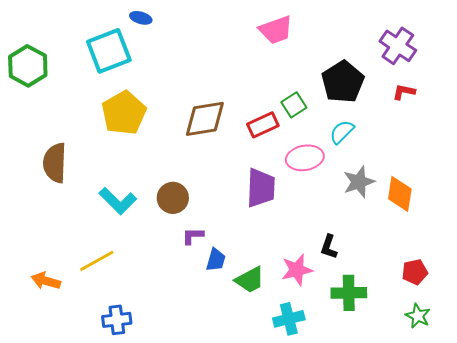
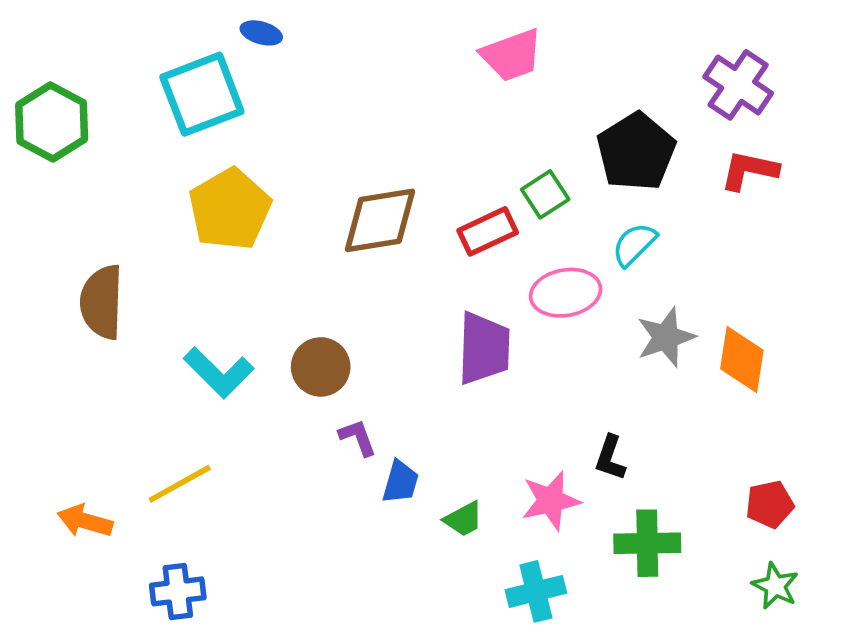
red L-shape: (404, 92) -> (749, 170), size x1.4
purple L-shape: (193, 236) -> (358, 437), turned 70
green trapezoid: (250, 280) -> (464, 519), size x0.7
blue cross: (117, 320) -> (178, 591), moved

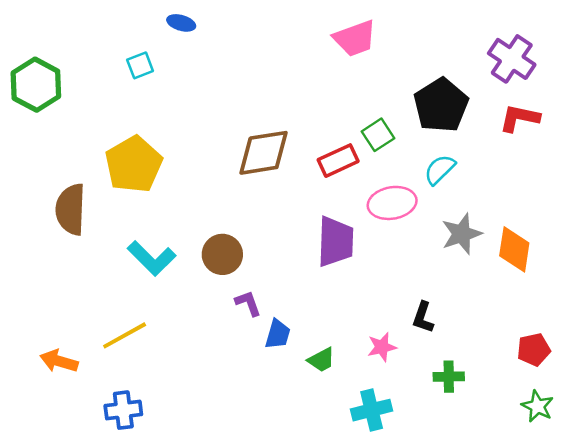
cyan square: (202, 94) -> (140, 65), size x0.5
yellow pentagon: (230, 209) -> (134, 164), moved
pink star: (551, 501) -> (382, 347), size x0.7
green cross: (647, 543) -> (449, 377), size x0.7

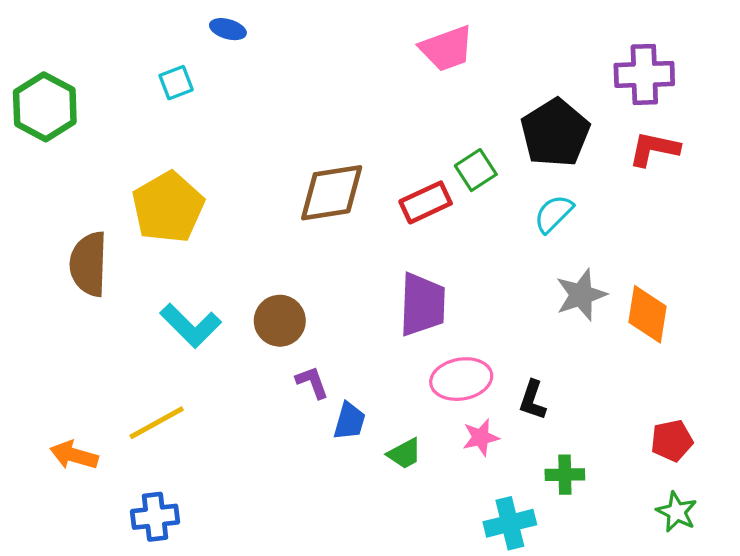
purple cross: (512, 59) -> (644, 74), turned -36
pink ellipse: (392, 203) -> (461, 379), moved
cyan cross: (372, 410) -> (510, 523), moved

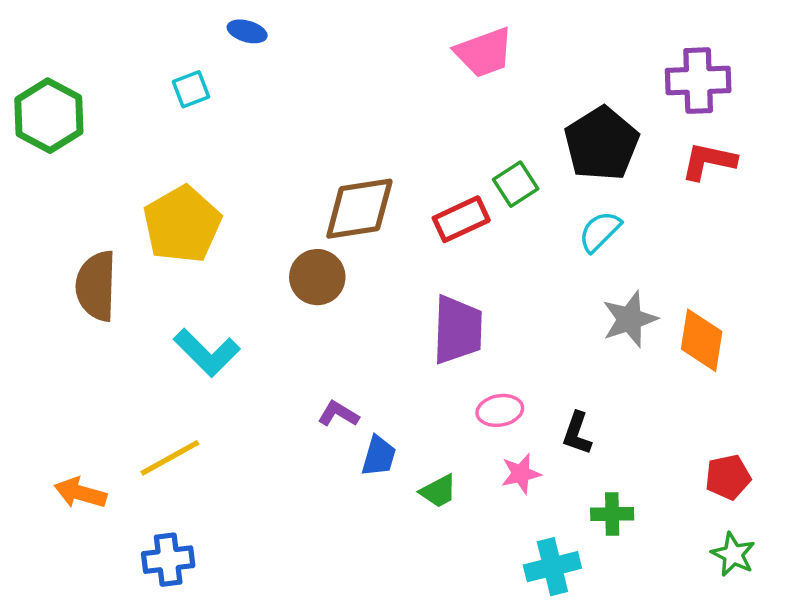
brown circle: (280, 321) -> (317, 277), moved
pink ellipse: (461, 379) -> (500, 410), size x0.7
purple L-shape: (312, 382) -> (338, 414), turned -39

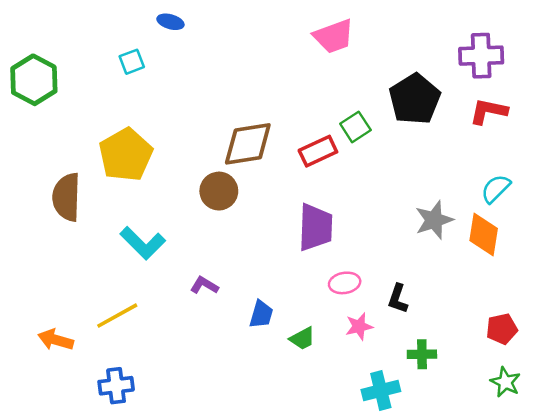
cyan semicircle: (600, 231) -> (496, 189), moved
purple L-shape: (338, 414) -> (204, 285), moved

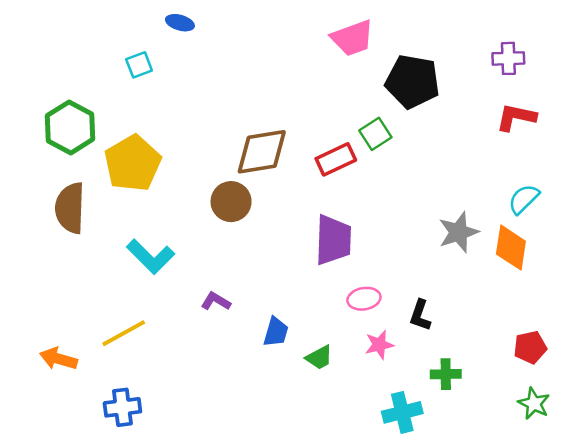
purple cross: (481, 56) -> (508, 58), size x0.7
green hexagon: (34, 80) -> (70, 127), moved
black pentagon: (415, 99) -> (413, 81), moved, turned -30

